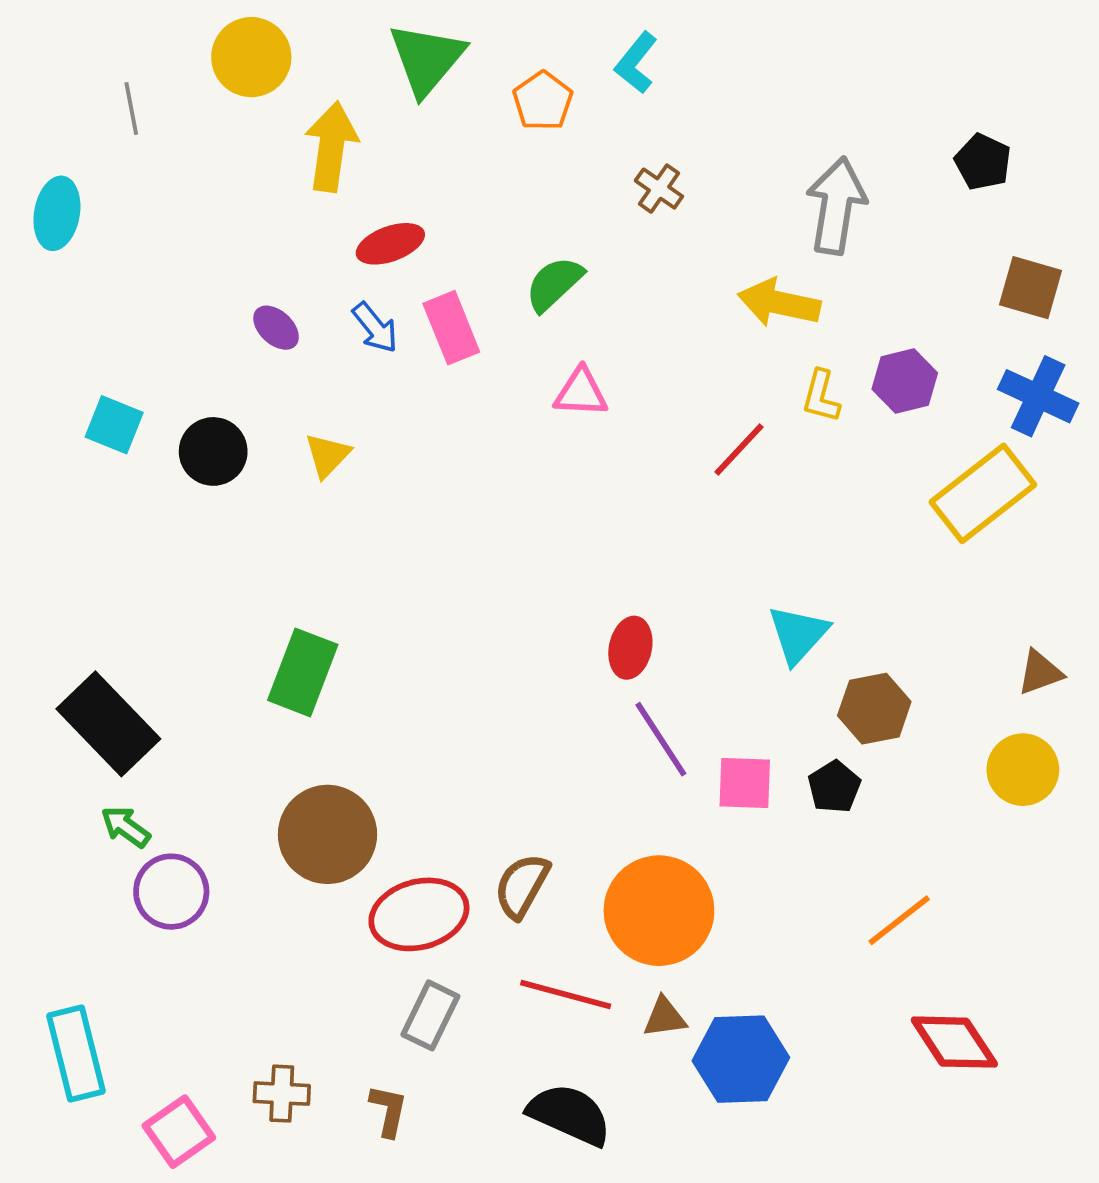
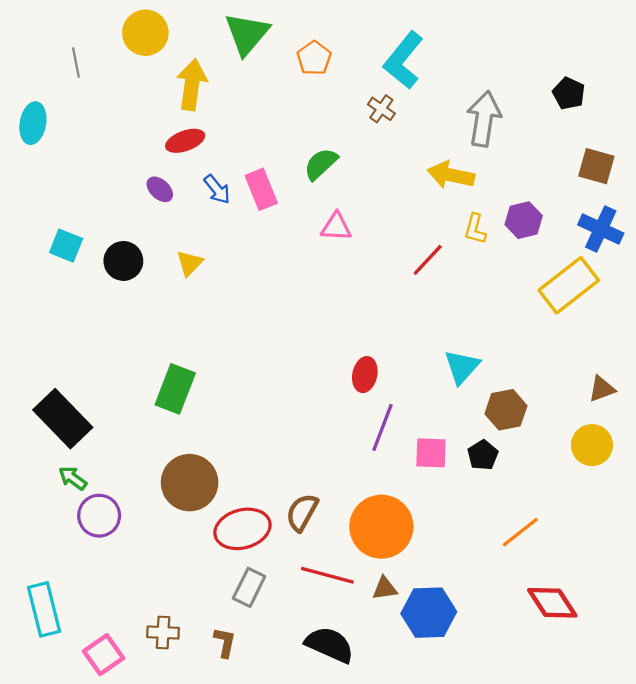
cyan L-shape: (636, 63) -> (403, 60), moved, size x1.6
red ellipse: (390, 244) -> (185, 141), moved
purple line: (661, 739) -> (382, 427), turned 54

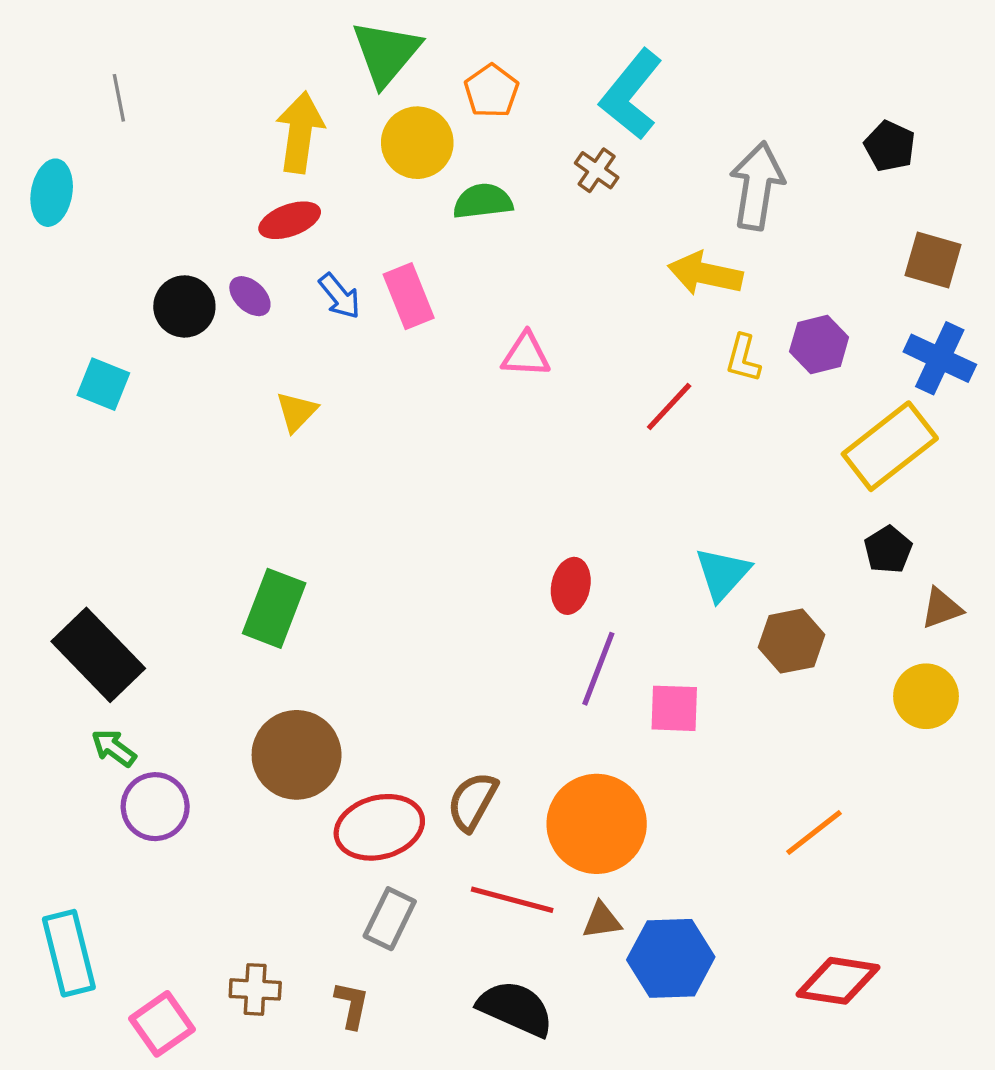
yellow circle: (145, 33) -> (417, 143), moved
green semicircle: (321, 164) -> (483, 201), moved, turned 36
black circle: (123, 261) -> (184, 306), moved
black pentagon: (483, 455) -> (888, 550), moved
red diamond: (552, 603) -> (838, 981), moved, turned -48

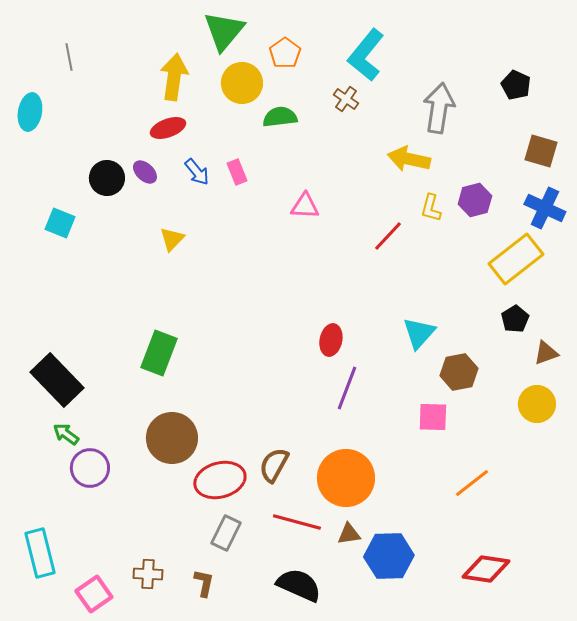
pink rectangle: (409, 296) -> (237, 172), size x0.7
pink square: (674, 708) -> (433, 417), moved

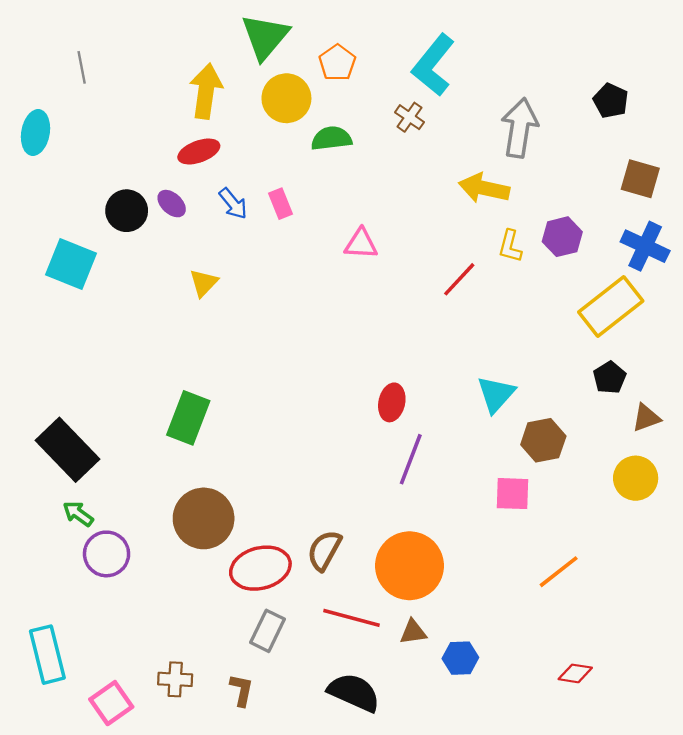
cyan square: (60, 223) -> (71, 264), size x1.4
blue hexagon: (389, 556) -> (460, 658), size x0.6
red diamond: (486, 569) -> (575, 673), size x0.6

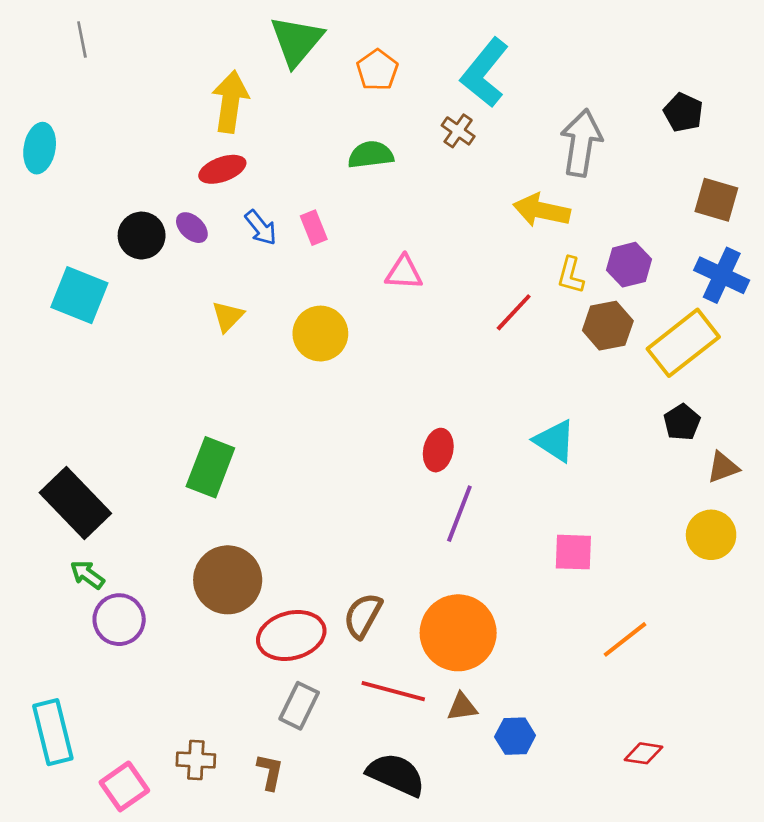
gray line: (82, 67) -> (82, 40), moved
yellow circle: (286, 98) -> (320, 334), moved
cyan triangle: (496, 394) -> (555, 441), turned -39
brown hexagon: (543, 440) -> (608, 326), moved

